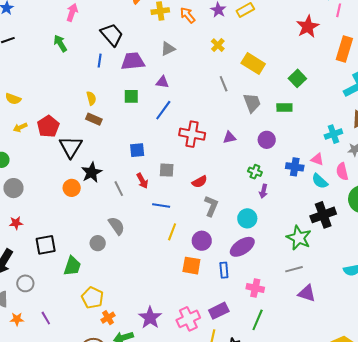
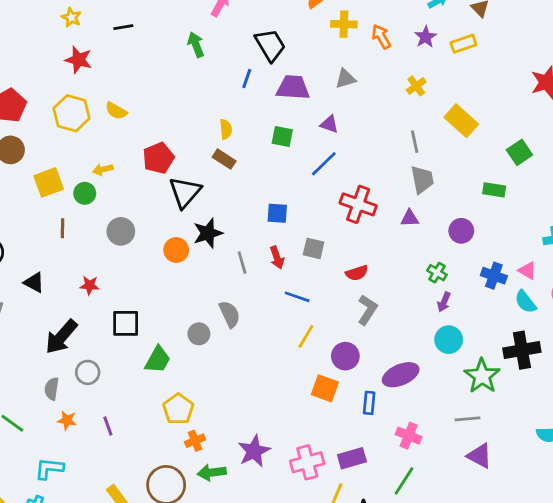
gray trapezoid: (252, 103) -> (422, 180), moved
yellow arrow: (20, 127) -> (103, 169), moved
gray circle: (13, 188) -> (121, 231), moved
cyan circle: (247, 218) -> (449, 340), moved

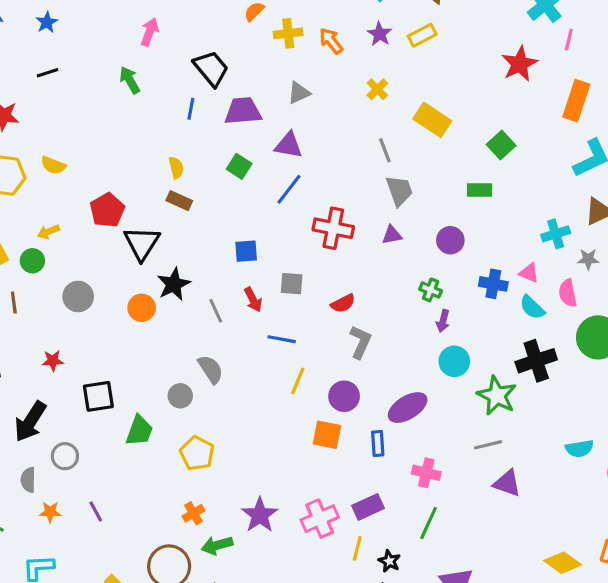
purple triangle: (329, 124) -> (289, 145), size x1.4
green square: (282, 136) -> (239, 166), turned 30
yellow pentagon: (178, 409) -> (197, 453), moved

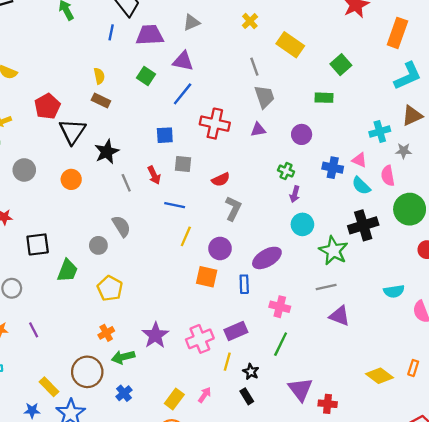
blue square: (246, 251) -> (165, 135), moved
black star: (174, 284) -> (107, 152), moved

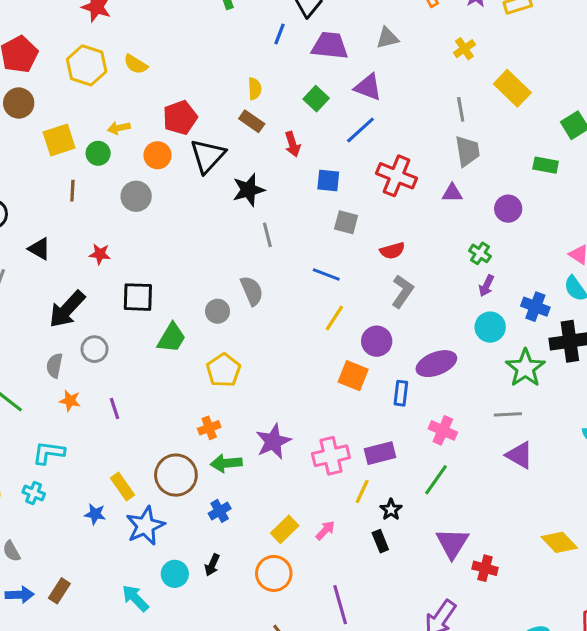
blue cross: (333, 168) -> (535, 307), moved
red arrow: (154, 175) -> (293, 144), moved
orange circle: (71, 179) -> (157, 155), moved

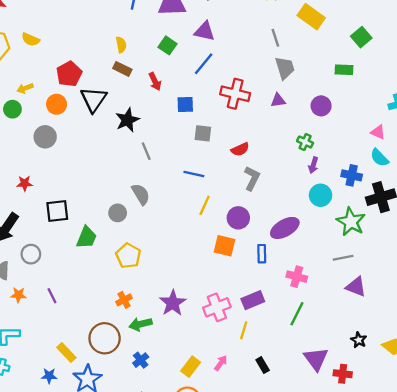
black star: (391, 510) -> (359, 340), moved

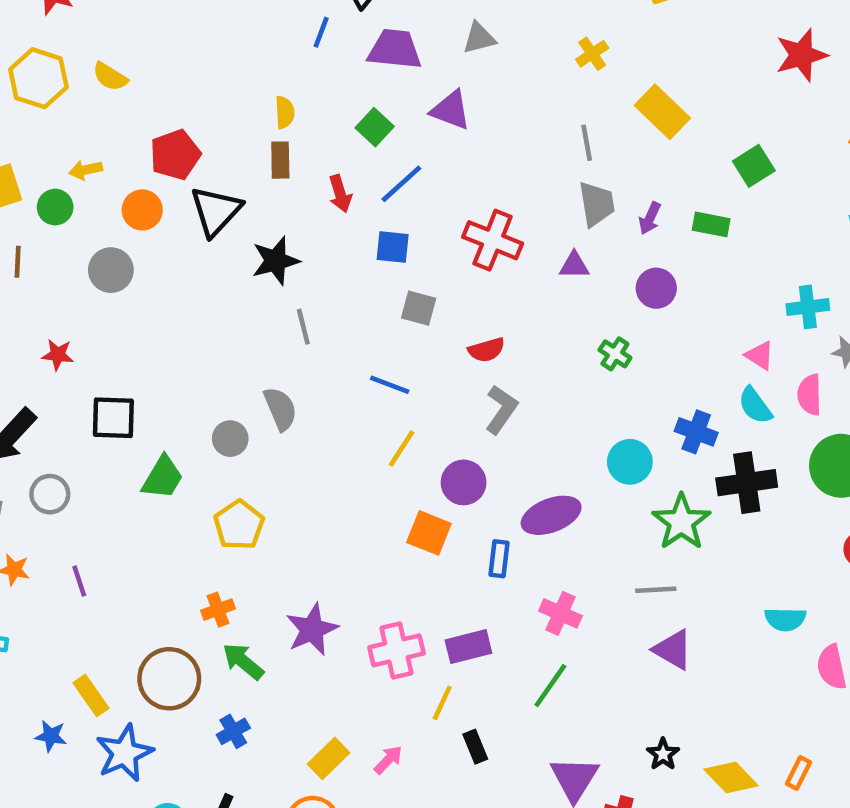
blue line: (204, 64) -> (401, 184), moved
brown rectangle: (122, 69) -> (280, 160), turned 54
purple arrow: (313, 165) -> (650, 218), moved
green arrow: (140, 324) -> (243, 661), turned 45
black rectangle: (263, 365) -> (475, 747), moved

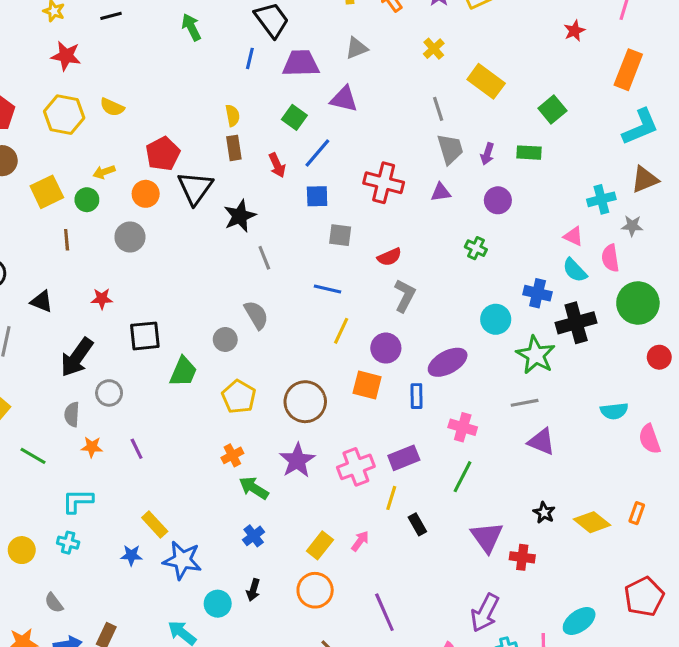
red star: (801, 55) -> (574, 31), size x0.6
brown circle: (169, 679) -> (305, 402), moved
blue star: (124, 753) -> (182, 560), turned -30

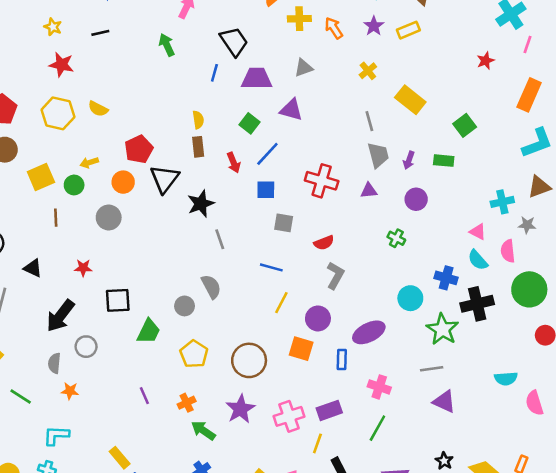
purple line: (137, 449) -> (144, 396), moved

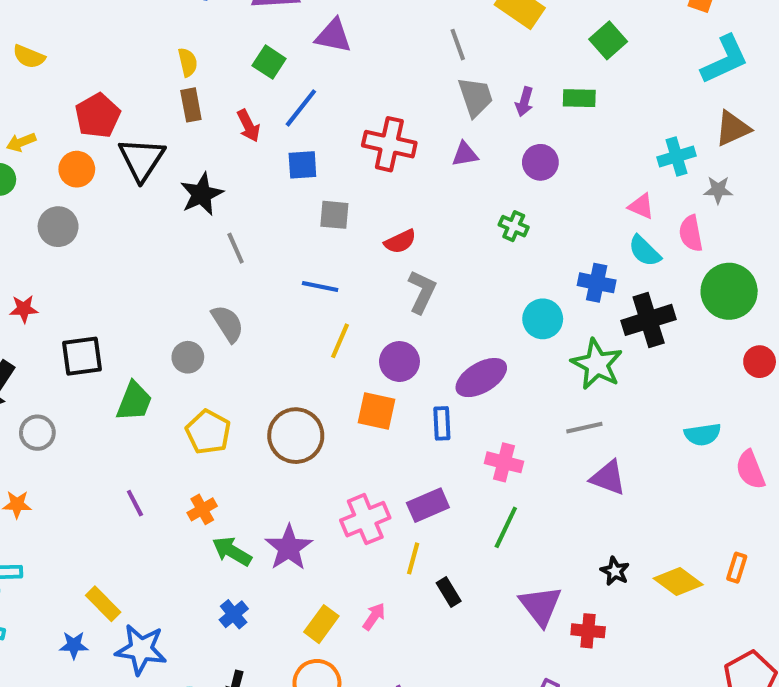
purple star: (240, 409) -> (289, 548), moved

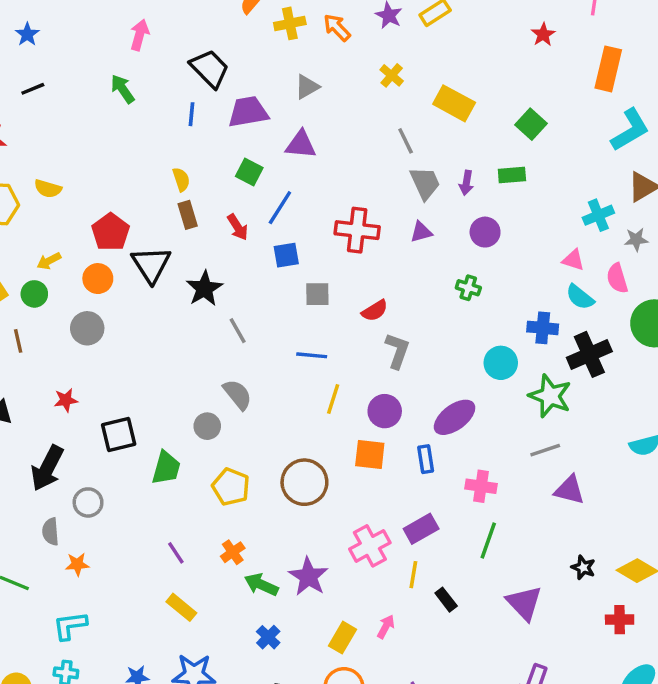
yellow rectangle: (103, 604) -> (181, 607), moved
red cross: (588, 631) -> (620, 620), moved

